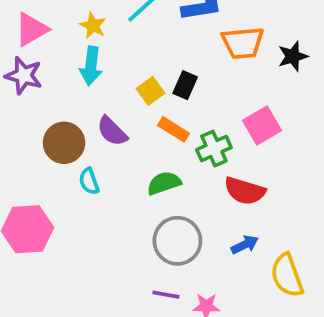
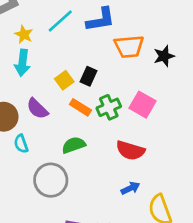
pink square: (262, 125) -> (142, 105), turned -30
green cross: (214, 149) -> (109, 107), moved
gray circle: (177, 241) -> (51, 180), moved

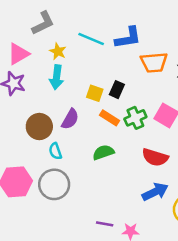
cyan line: (60, 21) -> (91, 39), turned 65
yellow square: (64, 80) -> (95, 93), turned -35
purple semicircle: (37, 109) -> (70, 119), turned -105
gray circle: (51, 180) -> (54, 184), moved
blue arrow: (130, 188) -> (155, 192), size x1.5

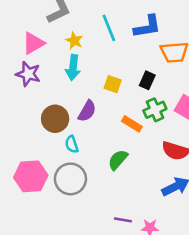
cyan line: (91, 39) -> (109, 28), turned 45
black rectangle: (117, 90) -> (147, 80), moved
orange rectangle: (110, 118) -> (132, 124), moved
green semicircle: (103, 152) -> (118, 160), moved, turned -30

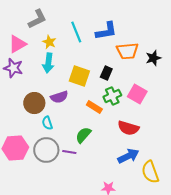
yellow square: (113, 84) -> (79, 76), size x1.5
purple semicircle: (87, 111) -> (59, 97), turned 42
purple line: (123, 220) -> (69, 152), moved

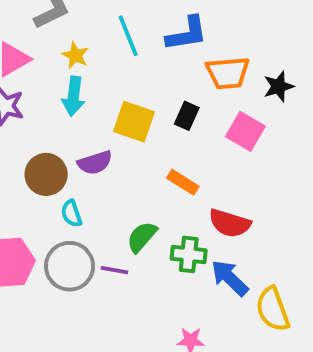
pink square: (137, 94) -> (245, 131), moved
green cross: (112, 96) -> (189, 254), moved, turned 30
orange rectangle: (94, 107) -> (183, 182), moved
blue arrow: (128, 156) -> (230, 278), turned -110

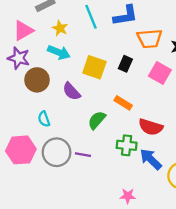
cyan arrow: (73, 96) -> (59, 52), turned -75
purple semicircle: (95, 163) -> (71, 91), turned 66
brown circle: (46, 174) -> (37, 80), moved
cyan semicircle: (71, 213) -> (44, 119), moved
green semicircle: (142, 237) -> (97, 120), moved

